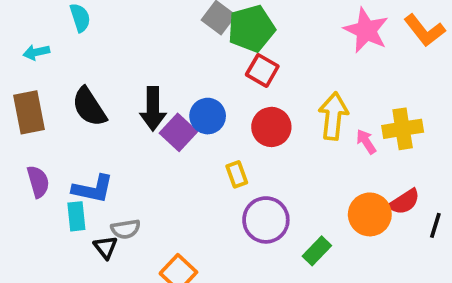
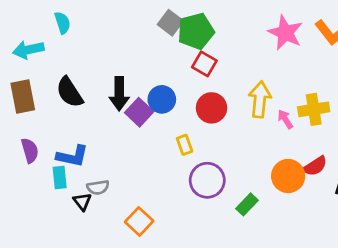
cyan arrow: (36, 52) -> (28, 50), size x1.5

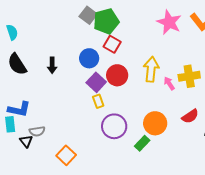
cyan semicircle: (62, 23) -> (12, 32), moved
black arrow: (119, 94) -> (52, 65), size x0.7
blue circle: (162, 99) -> (89, 58), moved
purple square: (139, 112) -> (96, 82), moved
orange circle: (288, 176) -> (155, 123), moved

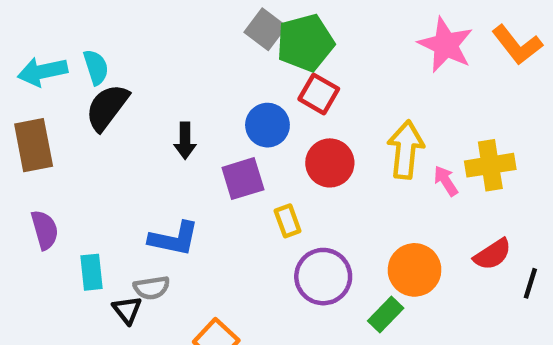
black semicircle: (17, 64) -> (107, 107), moved, turned 70
purple square: (96, 82) -> (243, 179), moved, turned 30
blue L-shape: (19, 109) -> (174, 239), moved

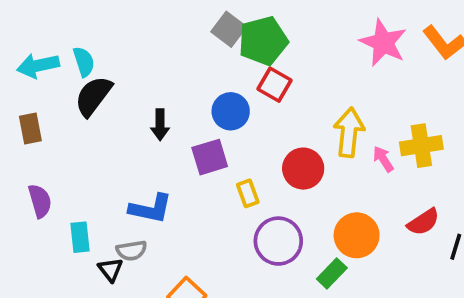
brown rectangle: (34, 145) -> (30, 128), size x0.7
red circle: (330, 163) -> (303, 169), moved

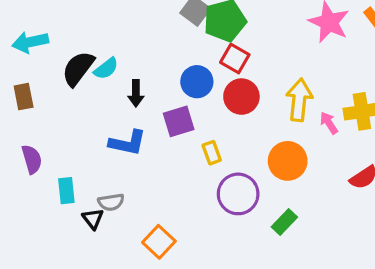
cyan semicircle: (84, 62) -> (106, 68), moved, turned 70
red circle: (303, 169) -> (241, 97), moved
blue L-shape: (151, 209) -> (128, 143), moved
orange circle: (357, 235) -> (288, 161), moved

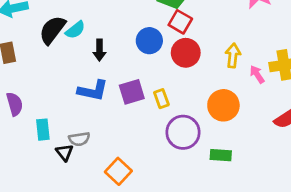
yellow arrow: (299, 100) -> (233, 55), size x0.7
purple square: (179, 121) -> (132, 92), moved
green rectangle: (284, 222) -> (221, 155), turned 50

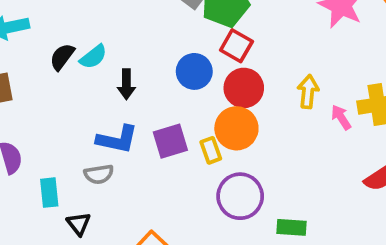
black semicircle: (52, 30) -> (62, 57), size x0.7
orange circle: (223, 105) -> (236, 128), moved
gray semicircle: (79, 139) -> (99, 174), moved

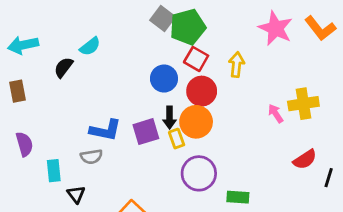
cyan semicircle: (93, 57) -> (90, 46), moved
black arrow: (126, 84) -> (170, 118), moved
yellow arrow: (308, 92) -> (237, 65), moved

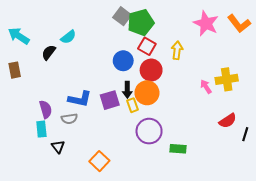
cyan arrow: (23, 45) -> (19, 36), turned 45
purple semicircle: (24, 144) -> (46, 109), moved

